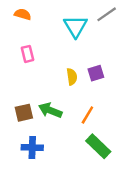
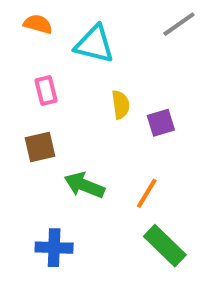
cyan triangle: (75, 26) -> (94, 44), moved, turned -45
yellow semicircle: (72, 77) -> (121, 105), moved
brown square: (24, 113) -> (40, 147), moved

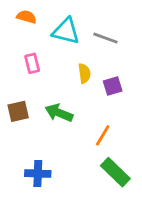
gray line: (179, 24) -> (106, 38), moved, turned 55
brown square: (40, 147) -> (18, 111), moved
green arrow: (84, 185) -> (59, 113), moved

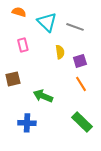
cyan triangle: (66, 31) -> (47, 22), turned 30
green arrow: (59, 113) -> (43, 96), moved
orange line: (103, 135) -> (81, 84), moved, turned -63

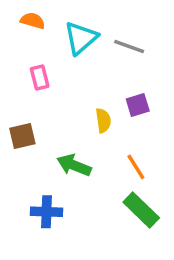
cyan triangle: (47, 22) -> (81, 38), turned 35
yellow semicircle: (60, 52) -> (103, 120), moved
orange line: (81, 84) -> (136, 167), moved

